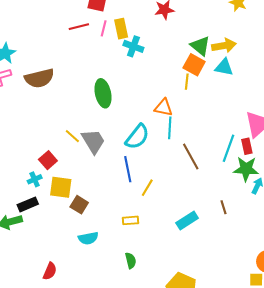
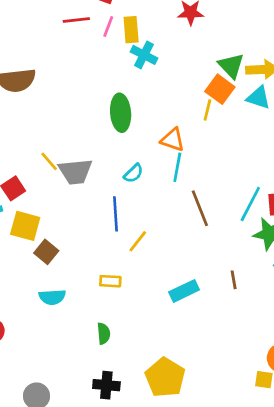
green ellipse: (103, 93) -> (121, 113), moved
cyan semicircle: (137, 137) -> (134, 173), size x0.6
gray trapezoid: (93, 141) -> (75, 172), turned 108

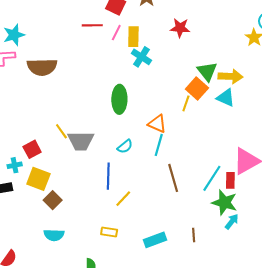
yellow rectangle: (110, 281) -> (109, 232), moved

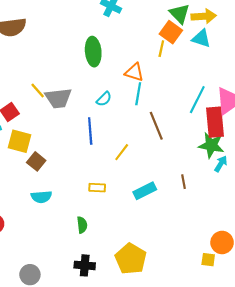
cyan line: (212, 178) -> (197, 100), moved
red rectangle: (230, 180) -> (215, 122), size x1.8
yellow line: (123, 199) -> (122, 152), moved

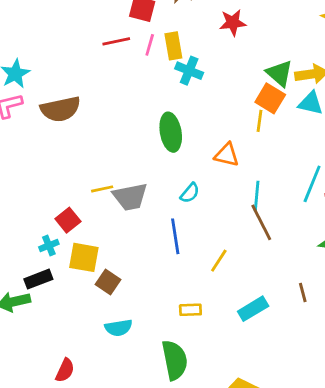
yellow line: (38, 90) -> (102, 189), turned -56
cyan line: (138, 94) -> (257, 196), moved
green semicircle: (82, 225) -> (175, 360), size x1.8

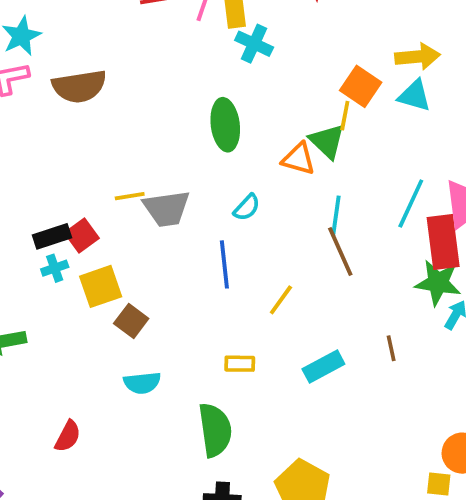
green triangle: (279, 73) -> (327, 141), moved
yellow square: (84, 257) -> (101, 286), turned -32
black rectangle: (38, 279) -> (52, 236), moved

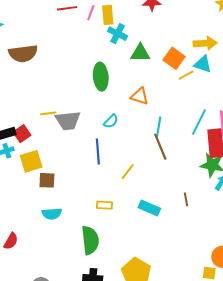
yellow line: (345, 116) -> (186, 75), moved, turned 49
green triangle: (327, 141) -> (140, 53), moved, turned -45
brown square: (131, 321) -> (47, 180), turned -36
cyan rectangle: (323, 366) -> (149, 208), turned 50

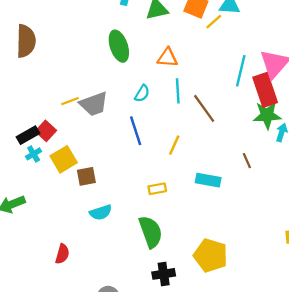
brown semicircle: (23, 54) -> (26, 41), turned -68
cyan line: (159, 127) -> (178, 91), moved

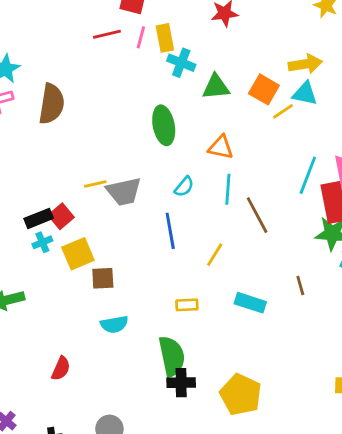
black cross: (164, 274) -> (181, 383), moved

